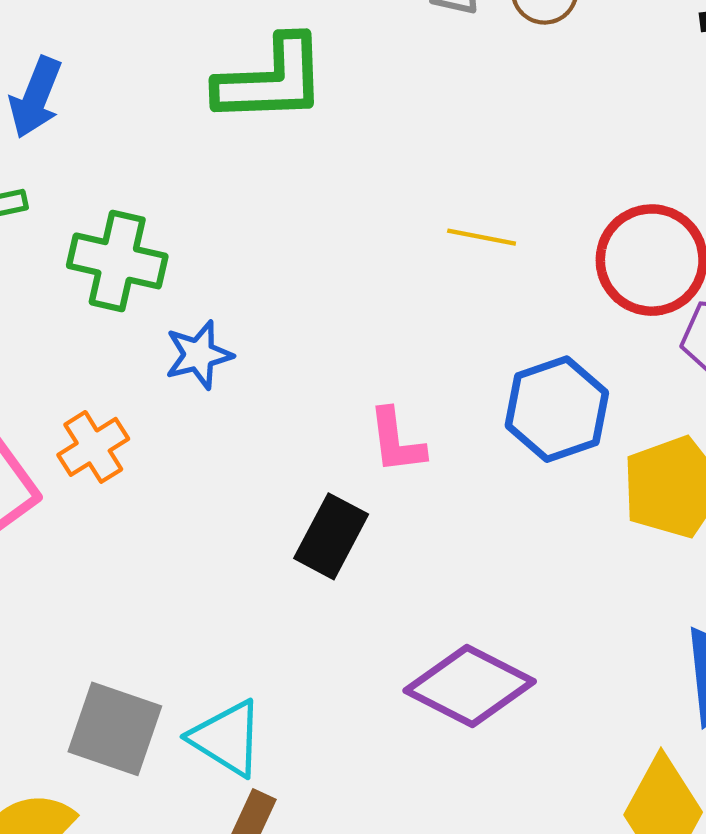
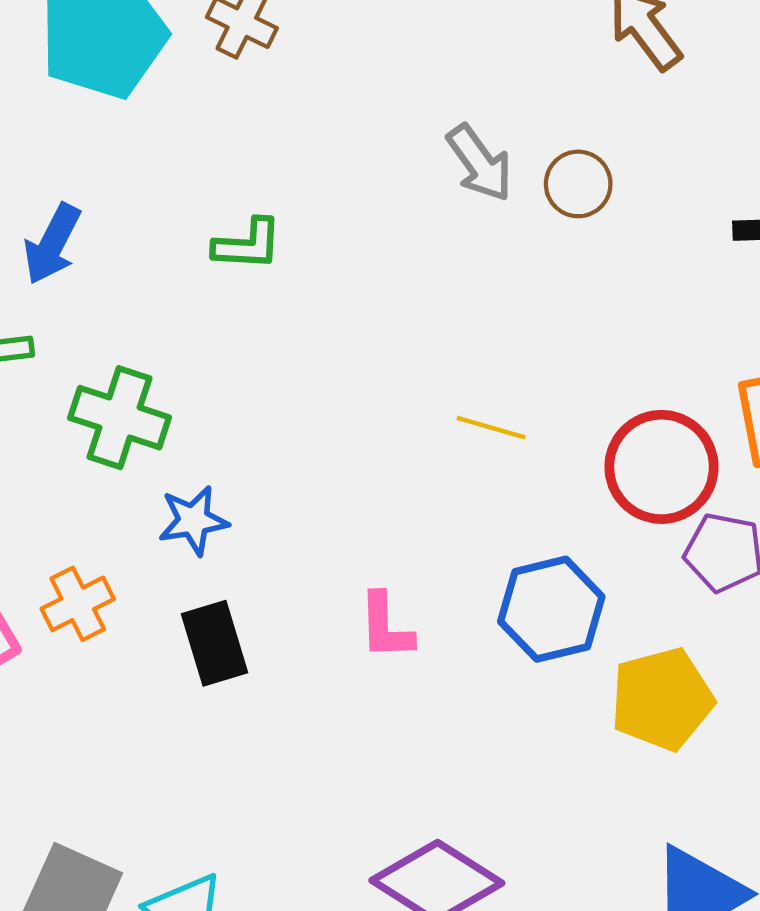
green L-shape: (271, 80) -> (248, 245), moved, size x0.6
black rectangle: (331, 536) -> (215, 643), moved, turned -50

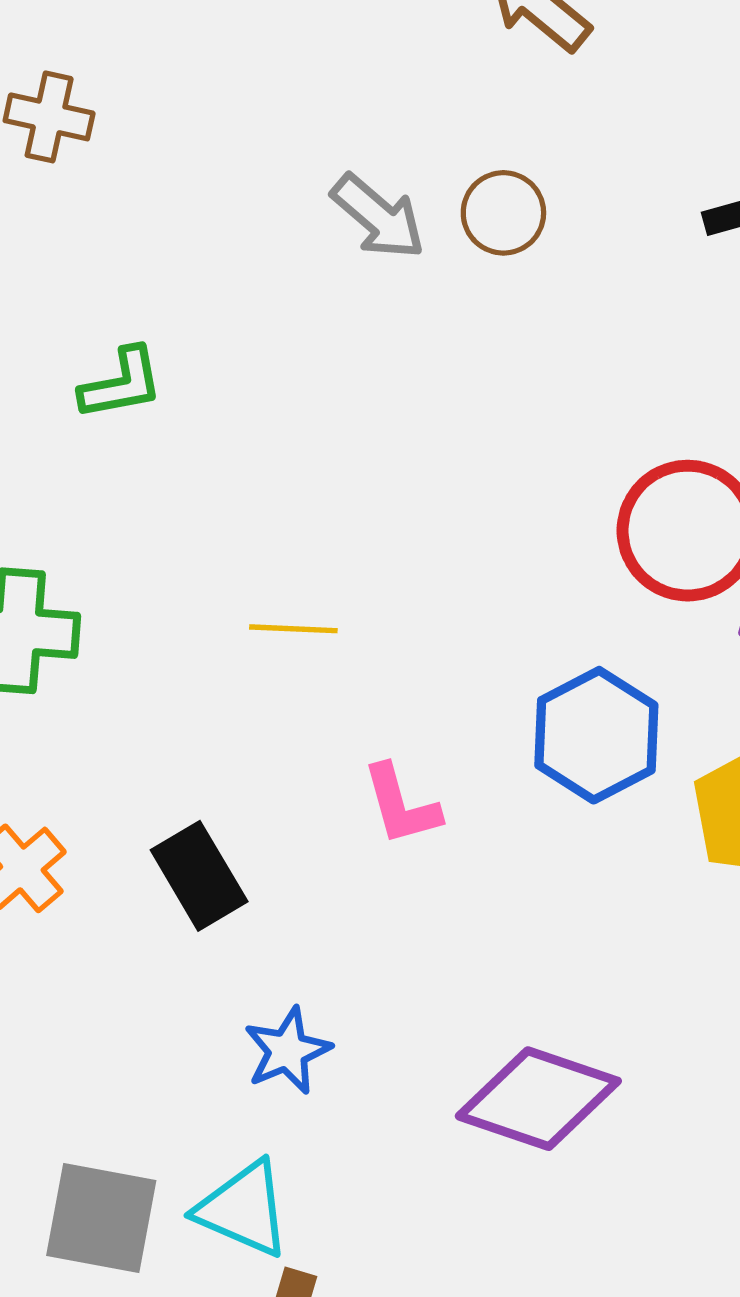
yellow line: (491, 428) -> (293, 629), moved
blue star: (193, 520) -> (287, 1051), moved

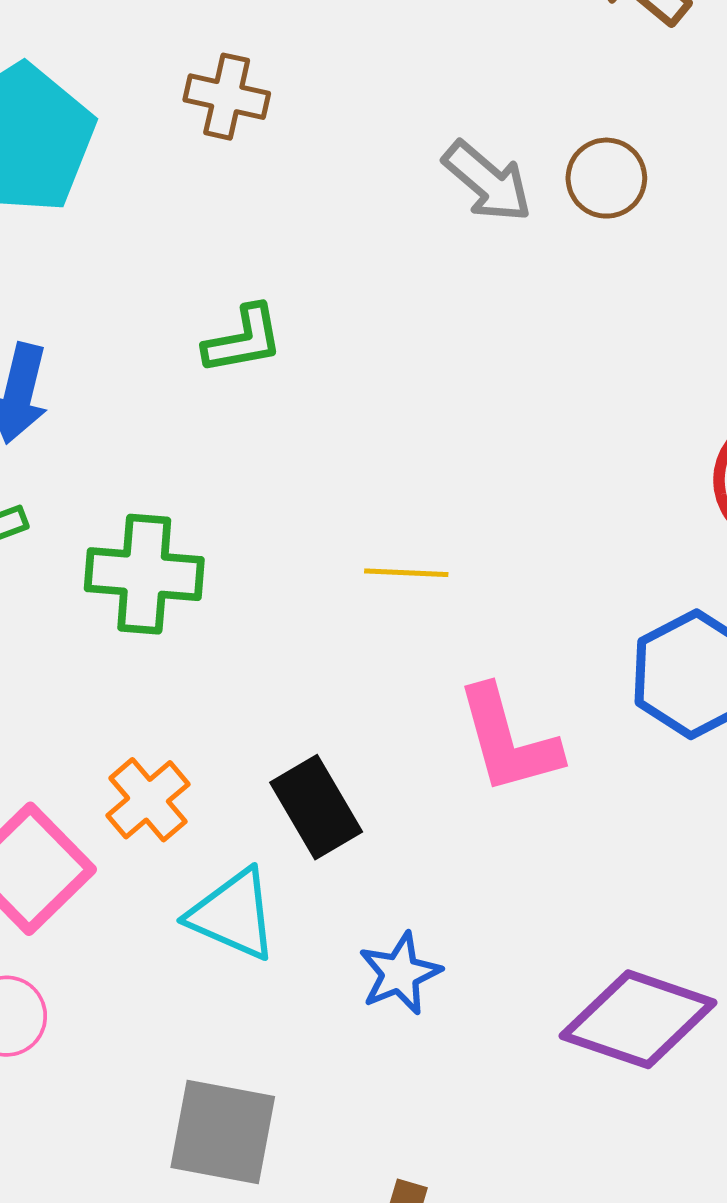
brown cross: (49, 117) -> (227, 97), moved
pink L-shape: (401, 805) -> (508, 740), size x1.4
cyan triangle: (243, 1209) -> (233, 915), moved

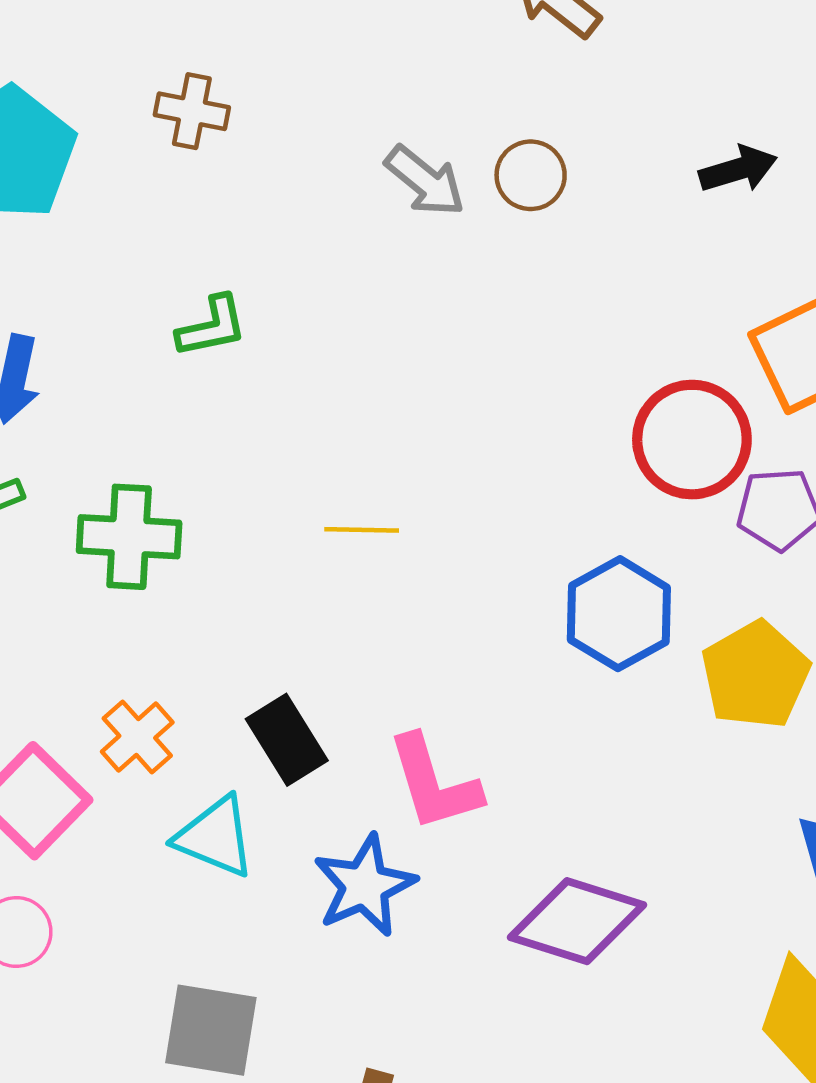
pink L-shape: (508, 740) -> (434, 783), moved
blue star: (400, 973) -> (365, 886), size x1.4

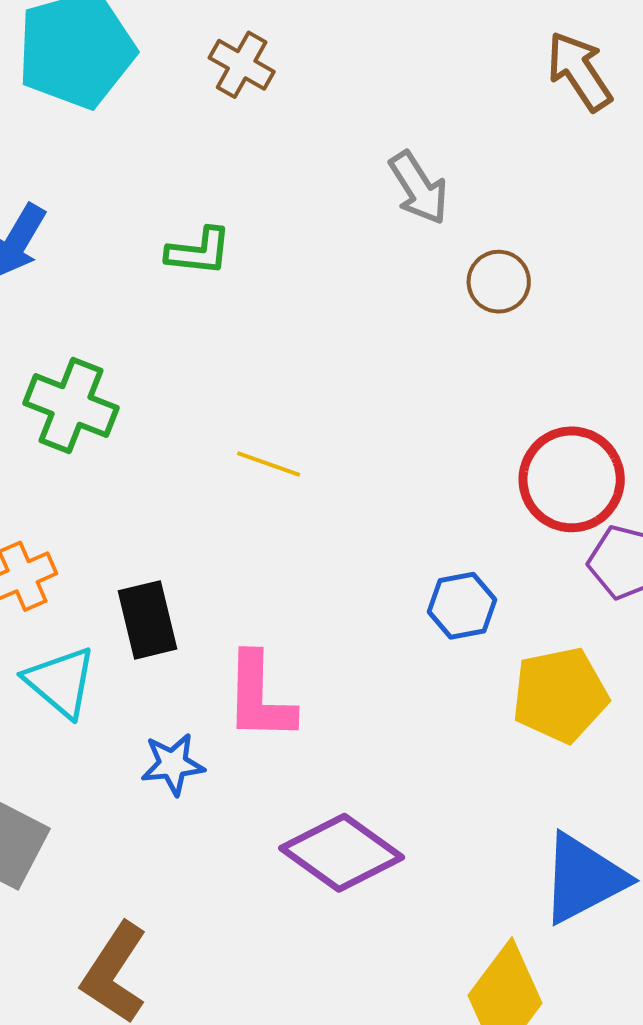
brown circle: (531, 175) -> (499, 282), moved
blue hexagon: (619, 614) -> (462, 606), size x0.7
blue star: (365, 886) -> (173, 764), size x0.7

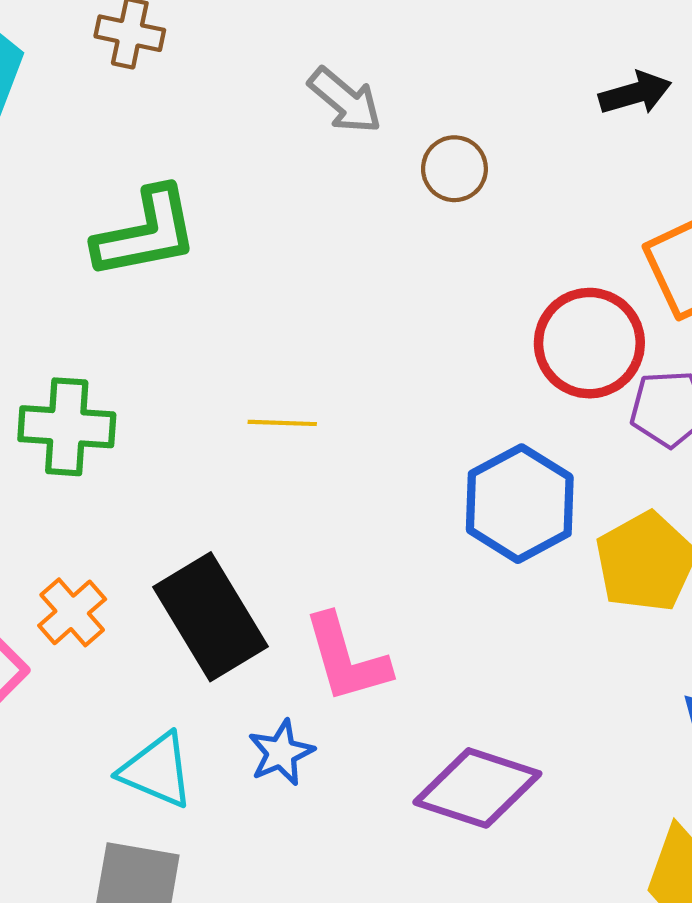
green L-shape: (199, 251) -> (146, 233), size x1.6
blue hexagon: (462, 606) -> (520, 504), size x1.6
black rectangle: (148, 620) -> (211, 617), size x1.5
cyan triangle: (61, 682) -> (157, 770), moved

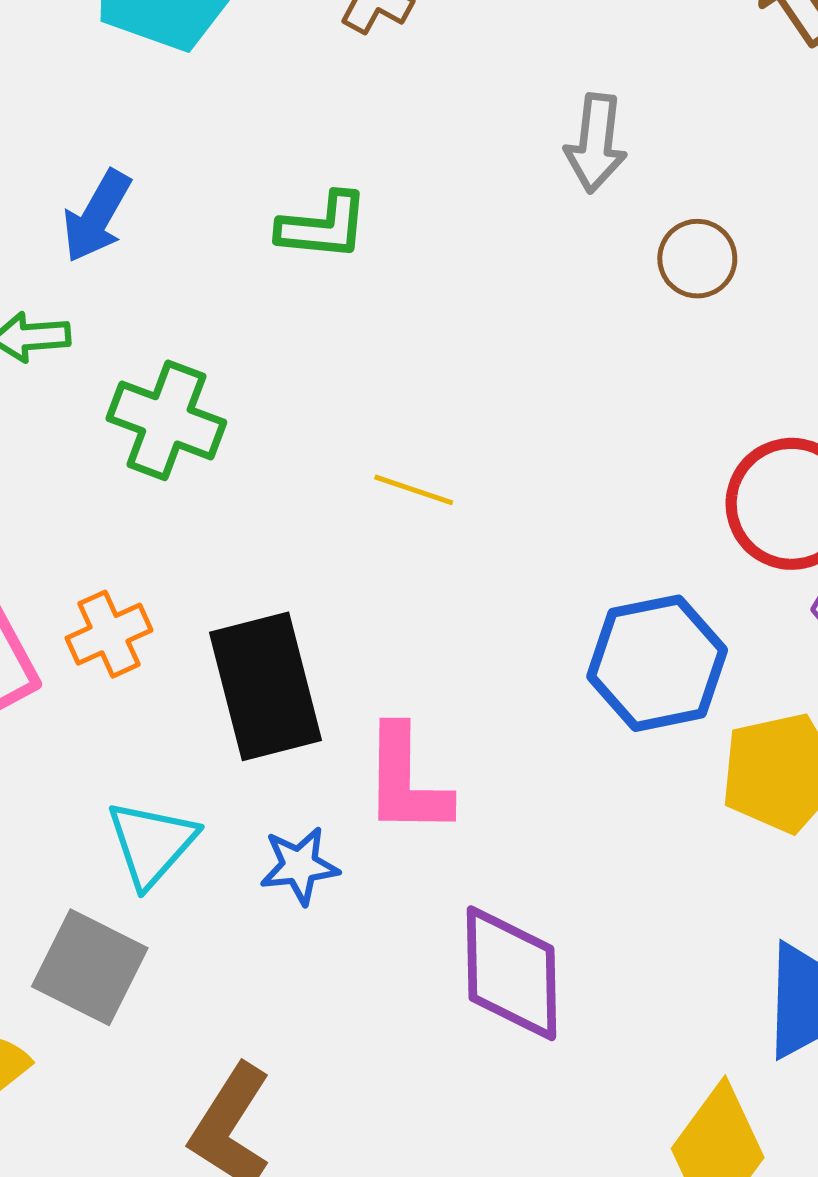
gray arrow: (345, 100) -> (596, 143), turned 40
green L-shape: (146, 233) -> (323, 226), size x0.7
cyan triangle: (157, 770) -> (151, 843), turned 32
purple diamond: (477, 788) -> (511, 973), turned 54

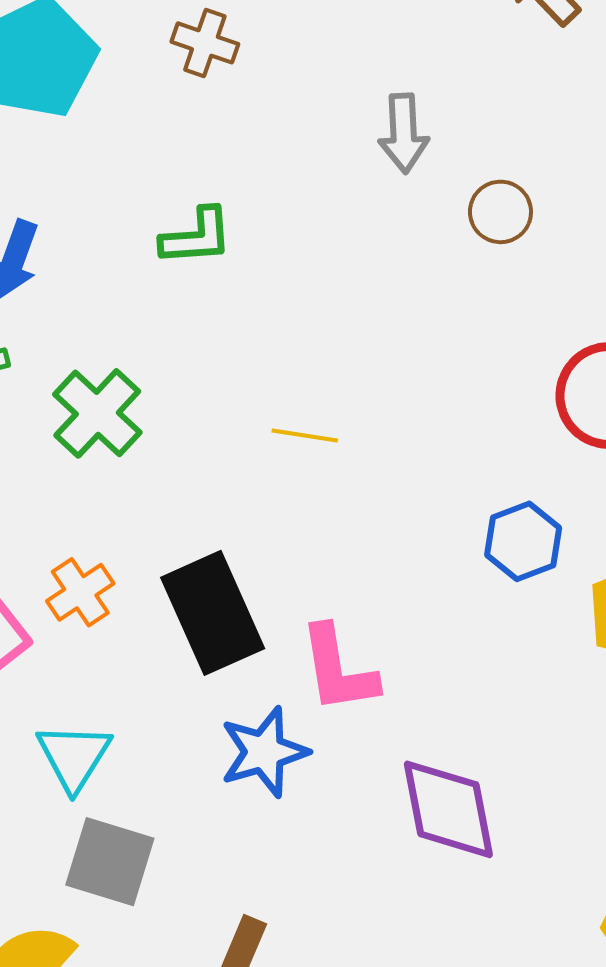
green cross: (166, 420) -> (97, 413), turned 32
blue hexagon: (657, 663) -> (523, 541), size x0.7
cyan triangle: (151, 843) -> (74, 757), moved
blue star: (299, 866) -> (264, 752), size x1.4

